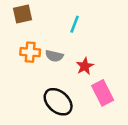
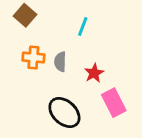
brown square: (22, 14) -> (25, 15), turned -36
gray semicircle: (54, 56) -> (60, 62), turned 78

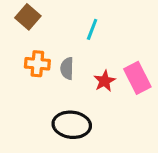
pink rectangle: (114, 103) -> (137, 78), moved
black ellipse: (64, 113) -> (72, 125), turned -36

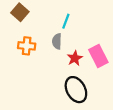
gray semicircle: (67, 68) -> (57, 41), moved
black ellipse: (72, 125) -> (76, 90), moved, turned 55

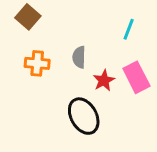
cyan line: (66, 21) -> (129, 29), moved
black ellipse: (76, 90) -> (84, 116), moved

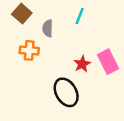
cyan line: (129, 29) -> (80, 16), moved
gray semicircle: (79, 57) -> (48, 28), moved

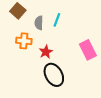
cyan line: (80, 16) -> (57, 20), moved
red star: (82, 64) -> (46, 52), moved

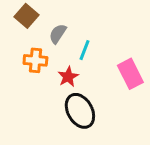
cyan line: (57, 20) -> (84, 50), moved
gray semicircle: (39, 23) -> (58, 34), turned 32

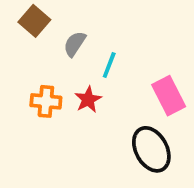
orange cross: (35, 60) -> (46, 101), moved
black ellipse: (80, 111) -> (151, 149), moved

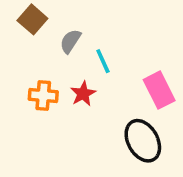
cyan line: (109, 65) -> (103, 61), turned -45

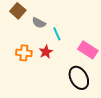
gray semicircle: (70, 41) -> (39, 23), turned -96
pink rectangle: (159, 90) -> (88, 50), turned -30

